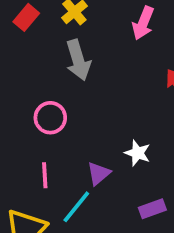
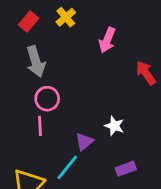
pink arrow: (143, 23) -> (107, 40), moved
gray arrow: (78, 60) -> (36, 62), moved
pink line: (45, 175) -> (40, 126), moved

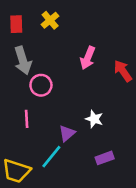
red rectangle: (29, 21) -> (16, 24), turned -42
pink arrow: (107, 40) -> (88, 58), moved
pink circle: (47, 99) -> (41, 85), moved

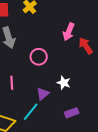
pink arrow: (88, 58) -> (69, 32), moved
pink circle: (41, 85) -> (39, 57), moved

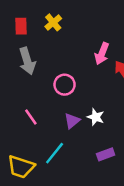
pink line: (12, 83) -> (31, 117), turned -32
purple triangle: (43, 94) -> (72, 121), moved

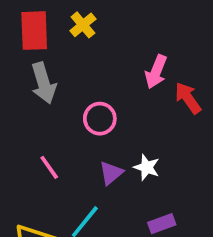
red rectangle: (21, 26) -> (34, 31), size x1.5

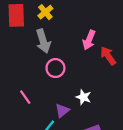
gray arrow: (44, 83) -> (43, 41), moved
purple triangle: (111, 173) -> (62, 111), moved

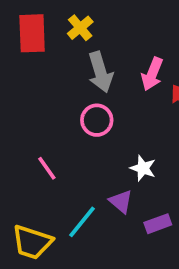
gray arrow: (43, 41) -> (100, 72), moved
purple triangle: (62, 111) -> (121, 201), moved, turned -40

